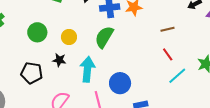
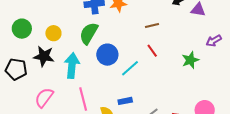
black star: (59, 60) -> (44, 56), size x1.5
cyan line: (177, 76) -> (130, 68), moved
blue circle: (120, 83) -> (107, 55), moved

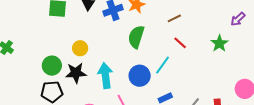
green circle: (22, 29) -> (52, 66), moved
green semicircle: (89, 33) -> (136, 37), moved
blue circle: (107, 55) -> (140, 76), moved

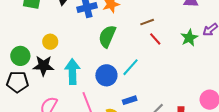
red line: (180, 43) -> (155, 39), moved
green star: (219, 43) -> (189, 38), moved

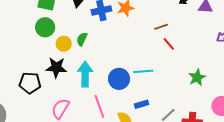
green semicircle: (107, 36) -> (82, 39), moved, size x0.6
green star: (189, 38) -> (197, 77), moved
green circle: (20, 56) -> (45, 27), moved
cyan line: (130, 67) -> (143, 71), turned 42

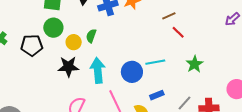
green star: (197, 77) -> (195, 64), moved
black pentagon: (30, 83) -> (32, 45), moved

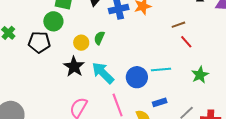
green circle: (53, 28) -> (53, 21), moved
black star: (68, 67) -> (74, 67), turned 30
cyan arrow: (98, 70) -> (103, 73), turned -45

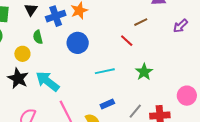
brown line: (178, 25) -> (141, 22), moved
green semicircle: (99, 38) -> (38, 37), moved, turned -32
blue circle: (137, 77) -> (78, 43), moved

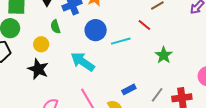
cyan line: (105, 71) -> (121, 41), moved
cyan arrow: (48, 81) -> (83, 62), moved

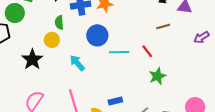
red line: (144, 25) -> (147, 51), moved
yellow circle: (41, 44) -> (52, 40), moved
cyan arrow: (83, 62) -> (77, 63), size x0.7

